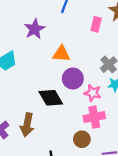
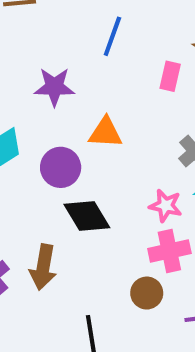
purple star: (35, 29) -> (54, 87), turned 30
purple circle: (73, 79) -> (61, 167), moved

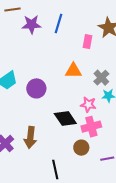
purple star: (54, 87) -> (31, 24), moved
orange triangle: (105, 133) -> (73, 71), moved
black diamond: (87, 216) -> (65, 119), moved

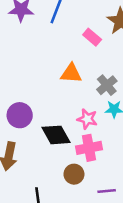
pink rectangle: (87, 42) -> (92, 37), turned -64
purple circle: (36, 88) -> (20, 115), moved

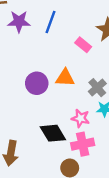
purple circle: (20, 115) -> (37, 83), moved

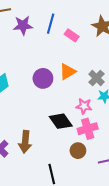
pink rectangle: (83, 45) -> (72, 35), moved
orange triangle: (65, 78) -> (67, 72), turned -30

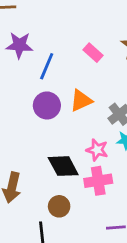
blue line: (51, 24) -> (47, 66), moved
purple star: (23, 25) -> (19, 45), moved
brown circle: (78, 151) -> (59, 206), moved

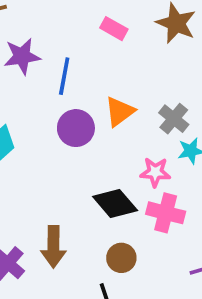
pink rectangle: (93, 53) -> (114, 29), moved
pink cross: (98, 181) -> (166, 213), turned 36

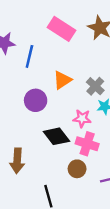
pink rectangle: (114, 29) -> (61, 29), size x1.6
purple circle: (76, 128) -> (36, 100), moved
brown circle: (121, 258) -> (77, 169), moved

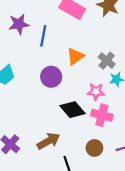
brown arrow: (17, 161) -> (48, 141), moved, turned -120
brown circle: (77, 169) -> (94, 148), moved

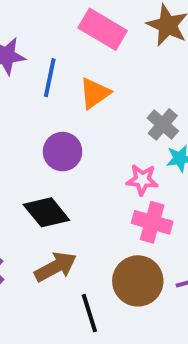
orange triangle: (75, 56) -> (95, 93), moved
black diamond: (73, 110) -> (46, 212), moved
brown circle: (94, 148) -> (138, 281), size x1.6

